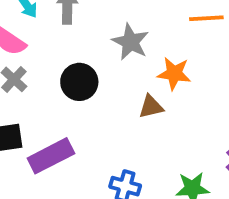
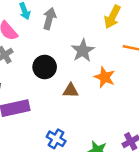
brown triangle: (151, 107) -> (71, 91), moved

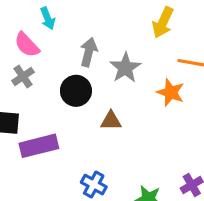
gray arrow: (49, 19) -> (89, 52), moved
orange star: (105, 77) -> (171, 92), moved

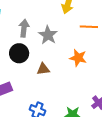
orange star: (171, 92) -> (78, 58), moved

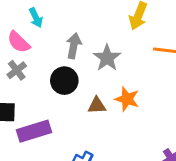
orange star: (78, 58) -> (127, 99), moved

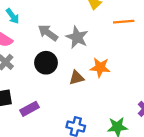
gray arrow: (74, 46) -> (48, 33), turned -54
purple rectangle: (34, 131) -> (30, 109), size x0.7

